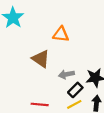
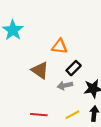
black rectangle: (75, 90) -> (74, 68), moved

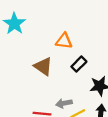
gray arrow: (65, 85) -> (64, 103), moved

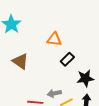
brown triangle: (43, 66) -> (20, 61), moved

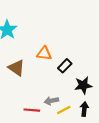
orange triangle: (54, 39) -> (44, 53), moved

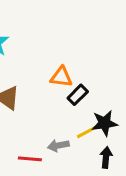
orange triangle: (44, 53) -> (61, 77), moved
yellow line: (64, 110) -> (87, 132), moved

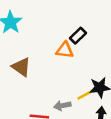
black rectangle: (78, 95) -> (78, 36), moved

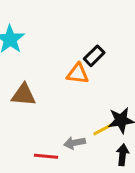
brown triangle: (21, 67) -> (24, 95), turned -30

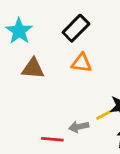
black rectangle: (94, 56) -> (76, 28), moved, size x1.4
brown triangle: (24, 95) -> (33, 68), moved

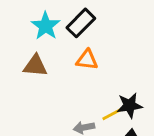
cyan star: (19, 31) -> (46, 26), moved

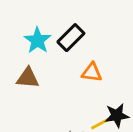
orange triangle: (87, 60) -> (92, 72), moved

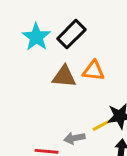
brown triangle: (28, 78) -> (64, 77), moved

